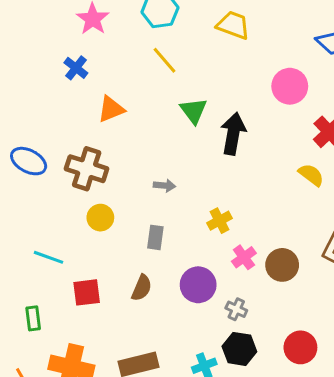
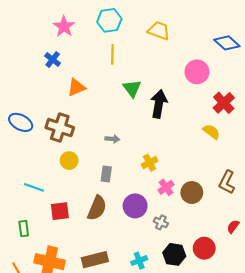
yellow line: (165, 60) -> (112, 54), turned 42
brown semicircle: (142, 288) -> (97, 208), size x1.4
black hexagon: (239, 349) -> (174, 254), moved

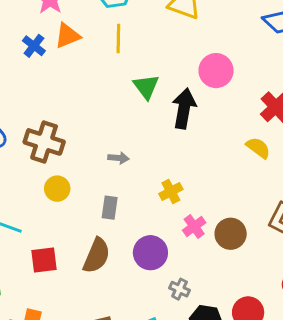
pink circle: (197, 72) -> (216, 71), moved
orange triangle: (76, 87) -> (67, 36), moved
gray cross: (161, 222) -> (180, 289), moved

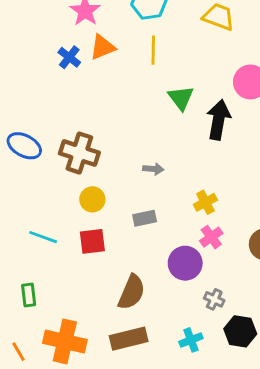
gray rectangle: (110, 208) -> (145, 218), turned 70
pink cross: (194, 226) -> (211, 237), moved
brown semicircle: (97, 256) -> (132, 292), moved
red square: (44, 260) -> (92, 241), moved

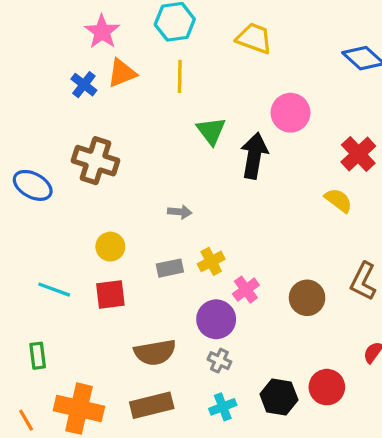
brown cross: (79, 153) -> (95, 161), moved
yellow cross: (205, 202) -> (211, 261), moved
brown semicircle: (132, 292) -> (155, 352), turned 57
gray cross: (214, 299) -> (219, 361), moved

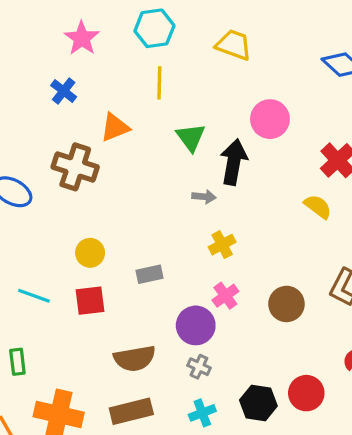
orange triangle: (122, 73) -> (115, 127), moved
gray arrow: (180, 212) -> (204, 197), moved
yellow cross: (211, 261) -> (222, 245), moved

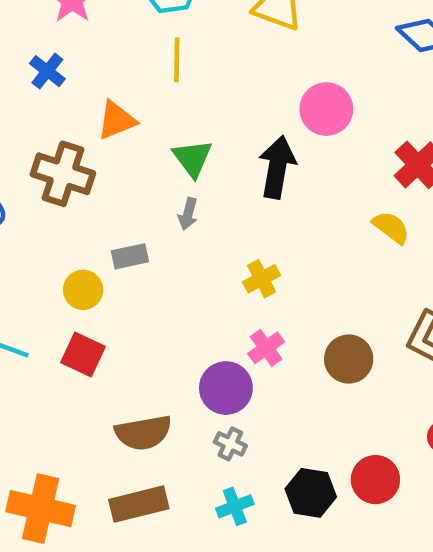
green triangle: (191, 137) -> (192, 158), moved
gray arrow: (204, 197) -> (188, 214), moved, turned 100
gray rectangle: (149, 274) -> (130, 256), moved
red square: (90, 301) -> (83, 355), turned 32

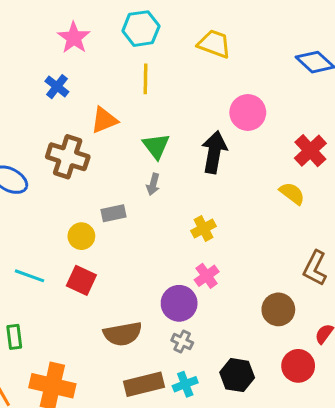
brown circle: (349, 359) -> (278, 309), moved
red circle: (375, 480) -> (298, 366), moved
brown rectangle: (139, 504) -> (144, 384), moved

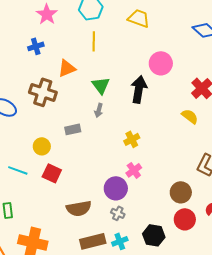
blue cross: (57, 87) -> (36, 46), turned 35
yellow circle: (81, 236) -> (42, 146), moved
red circle: (298, 366) -> (185, 219), moved

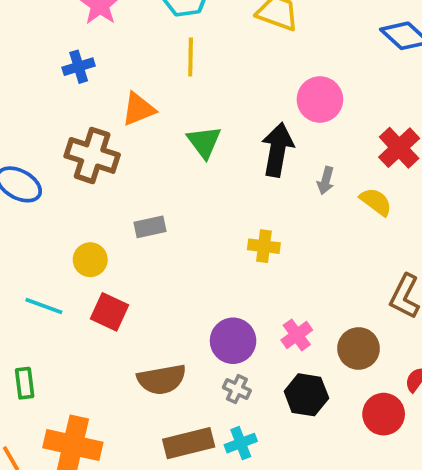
gray arrow: (99, 110) -> (326, 181), moved
yellow cross: (132, 139) -> (264, 246), turned 35
pink cross: (134, 170) -> (297, 335), moved
red circle: (185, 219) -> (384, 414), moved
black hexagon: (154, 235) -> (306, 395), moved

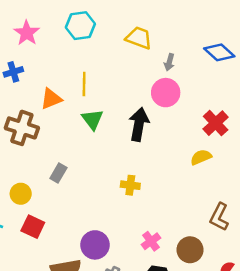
yellow line: (191, 57) -> (84, 84), moved
gray arrow: (326, 181) -> (169, 62), moved
yellow semicircle: (376, 202) -> (201, 157), turned -60
gray rectangle: (150, 227) -> (58, 173), turned -48
purple circle: (233, 341) -> (95, 245), moved

